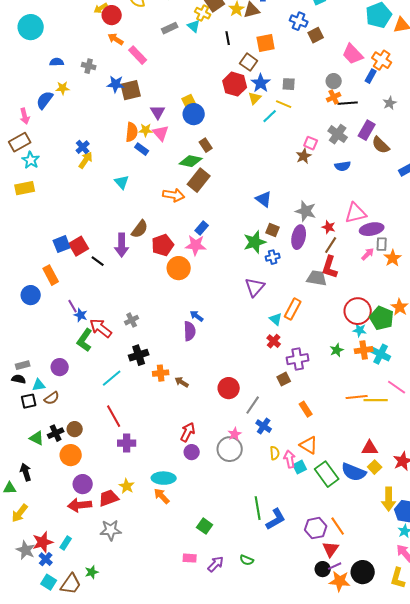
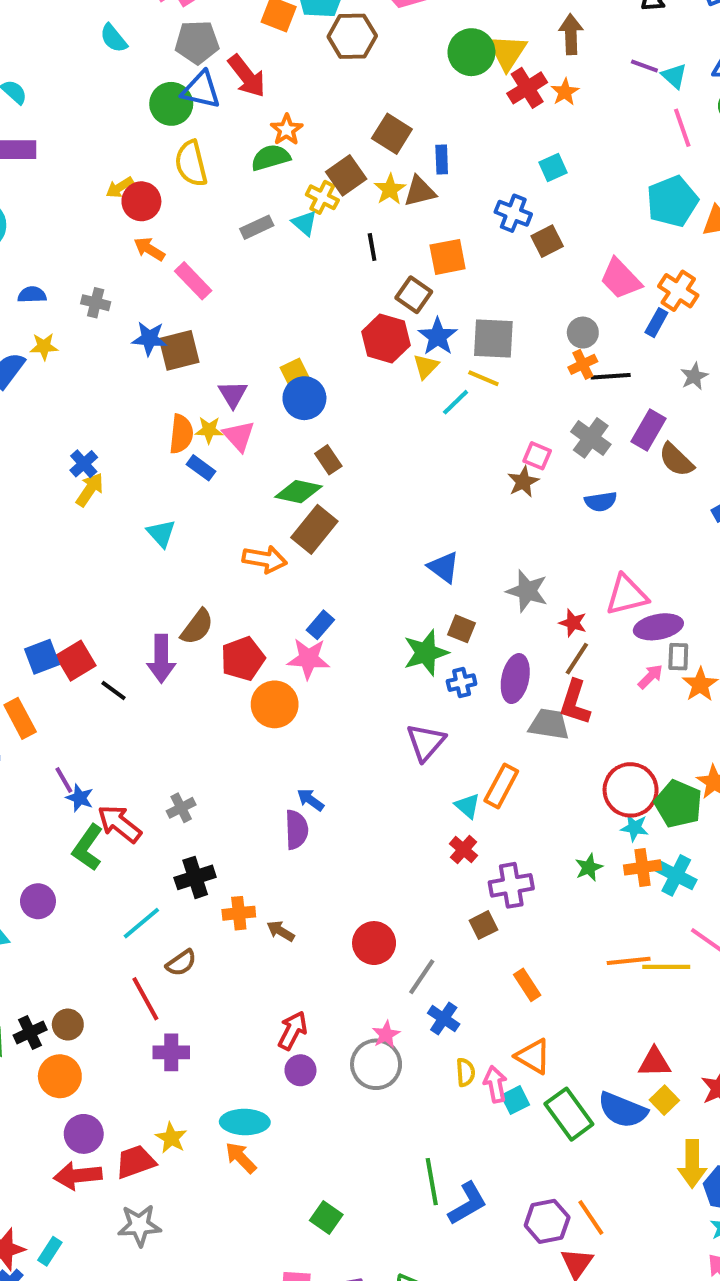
gray square: (289, 84) -> (493, 339), size x1.6
purple ellipse: (299, 237) -> (515, 679), moved
brown semicircle: (52, 398) -> (181, 963), moved

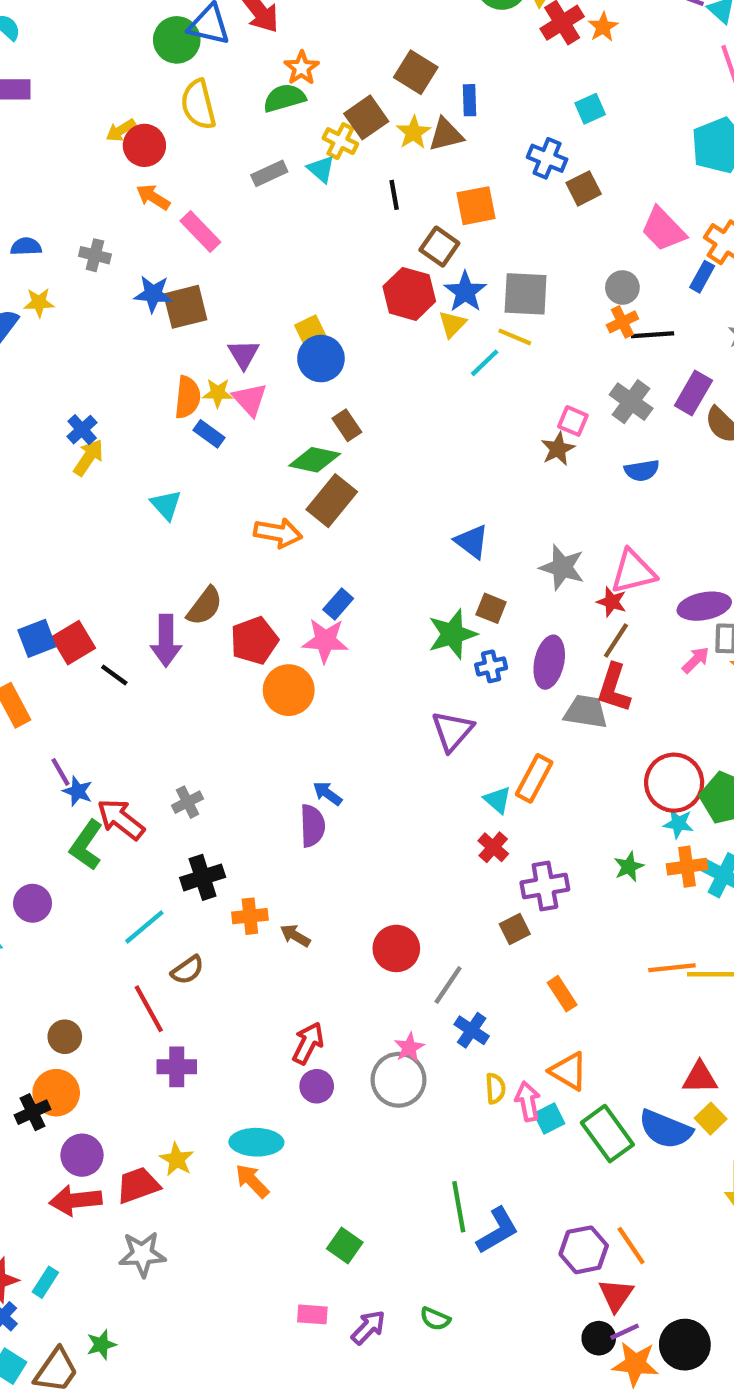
pink triangle: (627, 595) -> (633, 572), moved
black cross: (30, 1032) -> (32, 1112), moved

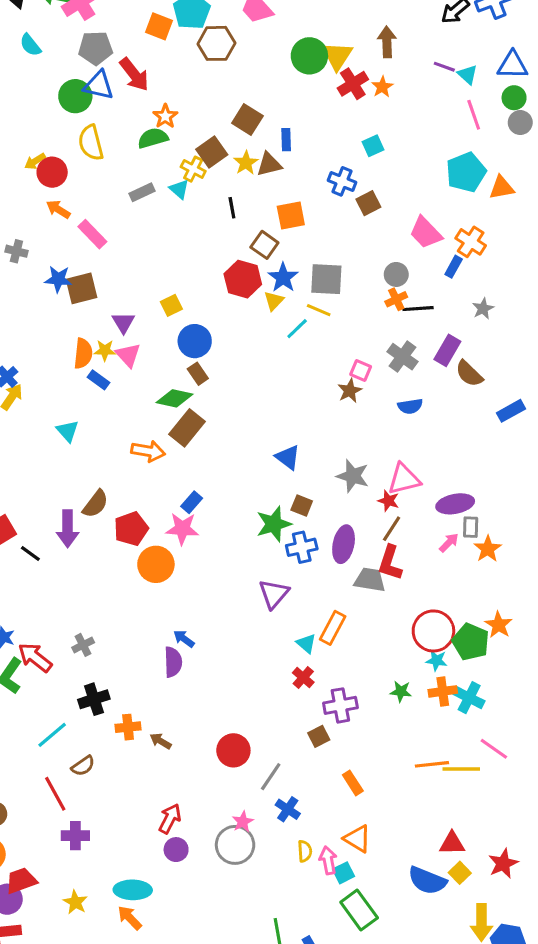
blue circle: (321, 359) -> (195, 341), moved
blue cross: (491, 666) -> (302, 547), size x1.4
green star: (629, 867) -> (401, 691), turned 30
green rectangle: (607, 1134) -> (359, 910), moved
red trapezoid: (138, 1185) -> (21, 881), moved

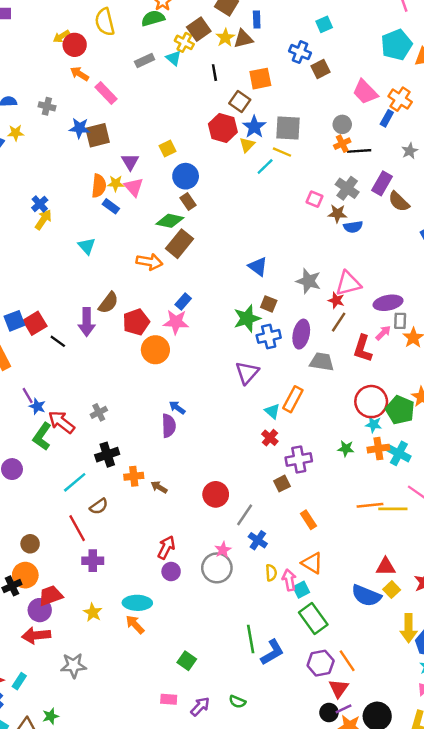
brown star: (350, 391) -> (337, 214), moved, turned 30
red L-shape: (390, 563) -> (363, 349), moved

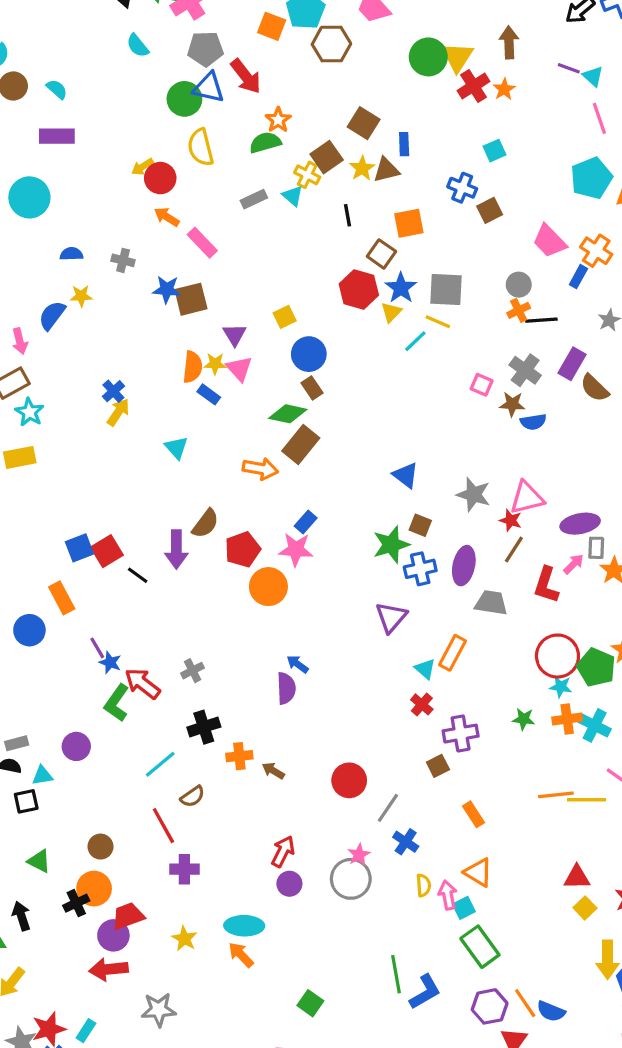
blue semicircle: (366, 596) -> (551, 1011), moved, size x0.7

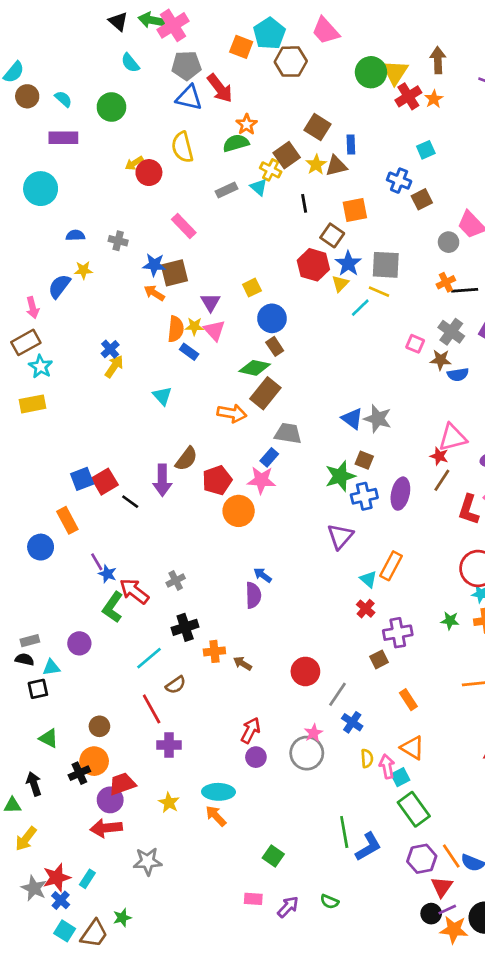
green circle: (184, 99) -> (111, 107), moved
orange arrow: (167, 217) -> (154, 293), moved
gray circle: (519, 285) -> (449, 242), moved
gray star: (473, 495) -> (378, 419), moved
gray trapezoid: (491, 603) -> (288, 433), moved

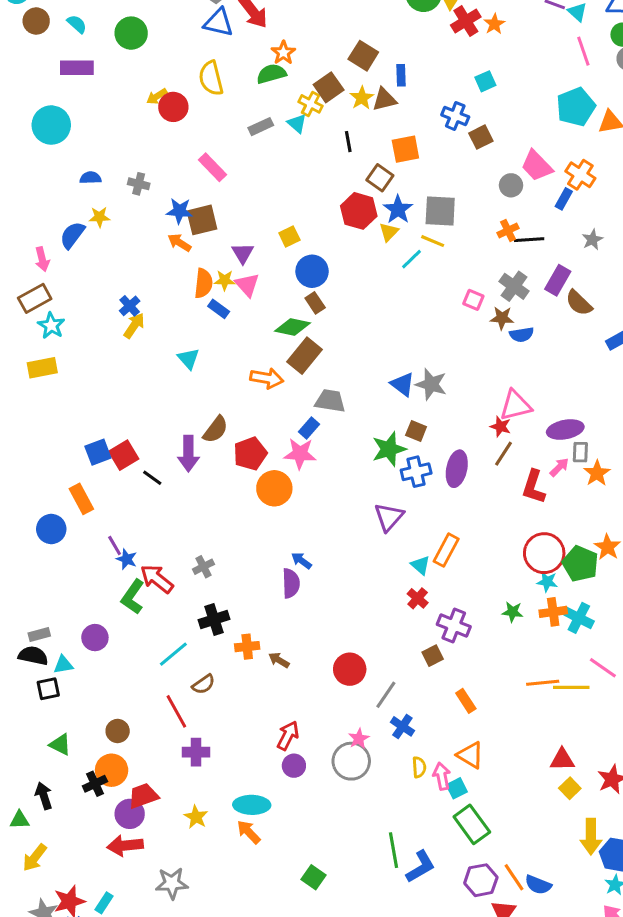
purple cross: (398, 633) -> (454, 625), turned 32
black semicircle: (25, 659) -> (33, 656), size x1.4

